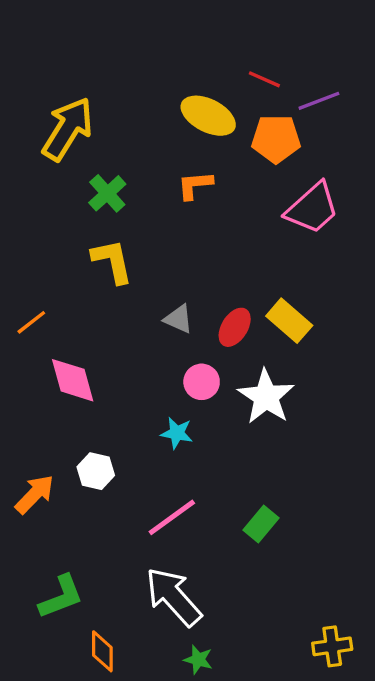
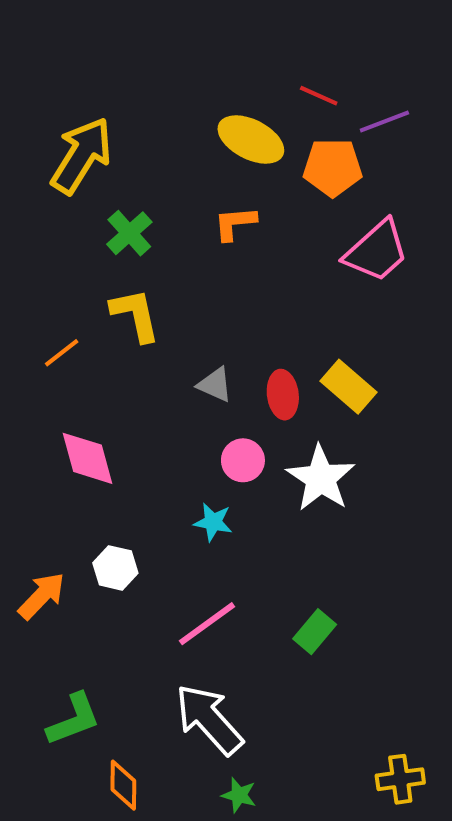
orange line: (31, 322) -> (62, 353), moved
red ellipse: (235, 327) -> (283, 395), turned -39

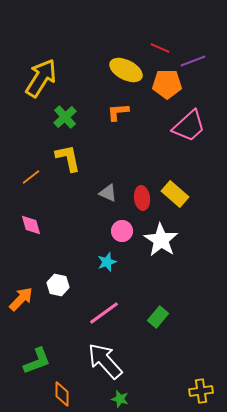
pink diamond: (88, 458) -> (31, 225), moved, size x0.7
cyan star: (213, 522) -> (107, 262), turned -30

